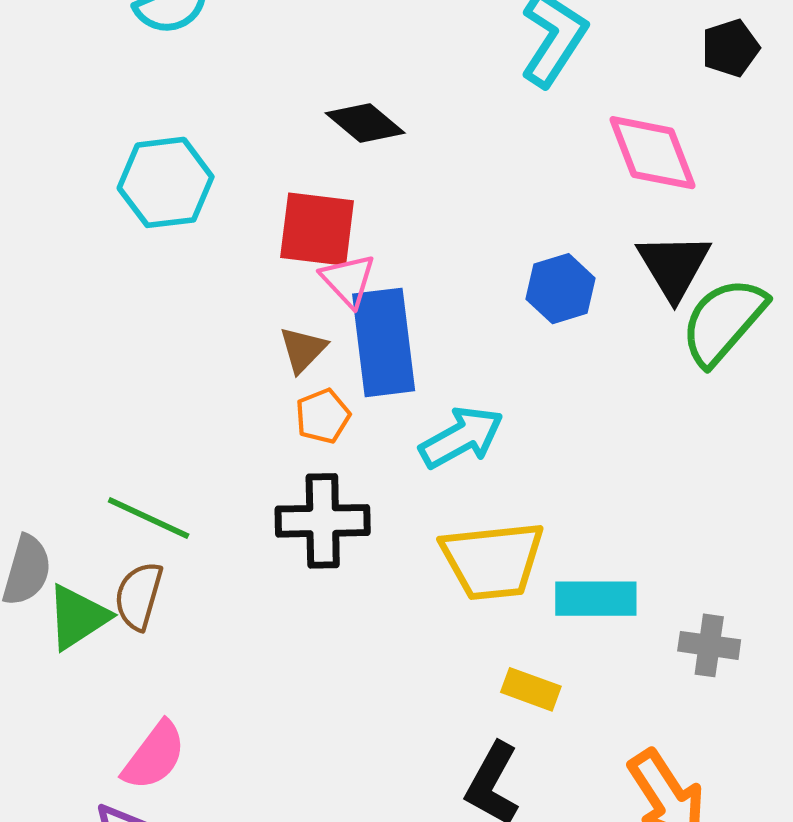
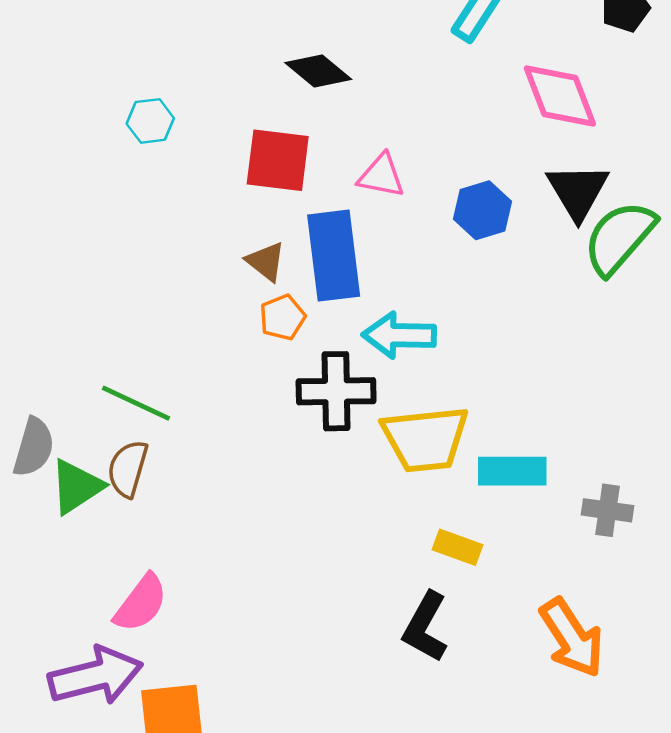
cyan hexagon: (166, 182) -> (150, 121), size x0.6
pink triangle: (348, 280) -> (381, 176), moved, turned -36
brown triangle: (303, 350) -> (266, 261), turned -36
cyan arrow: (461, 437) -> (399, 335), turned -150
black cross: (323, 521) -> (336, 391), moved

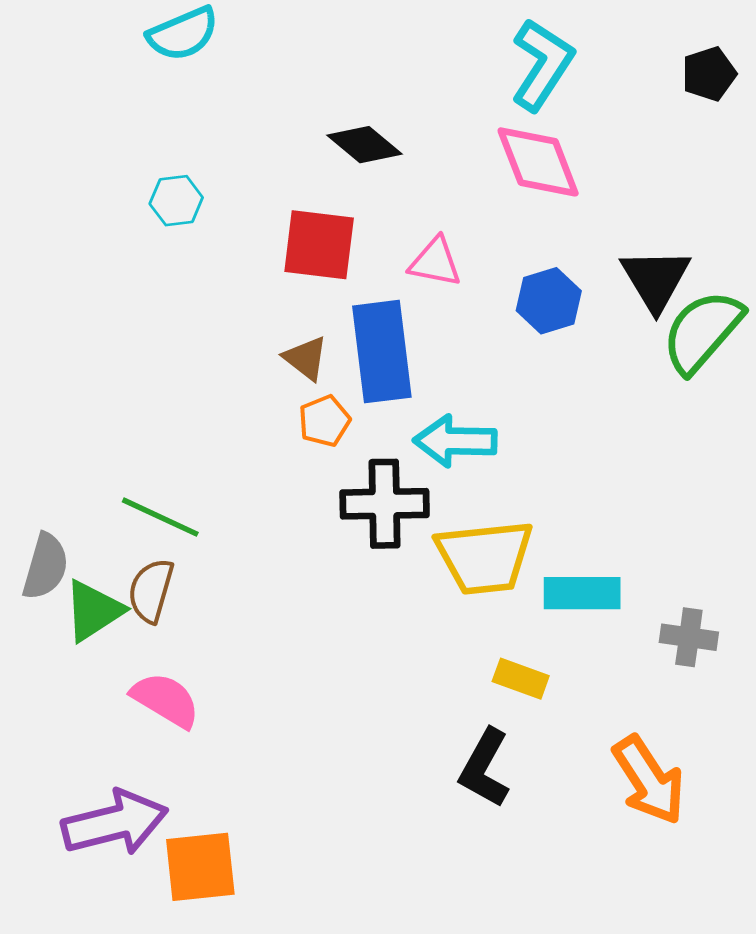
pink diamond: (560, 96) -> (538, 162), moved
pink semicircle: (141, 603) -> (166, 700), moved, turned -96

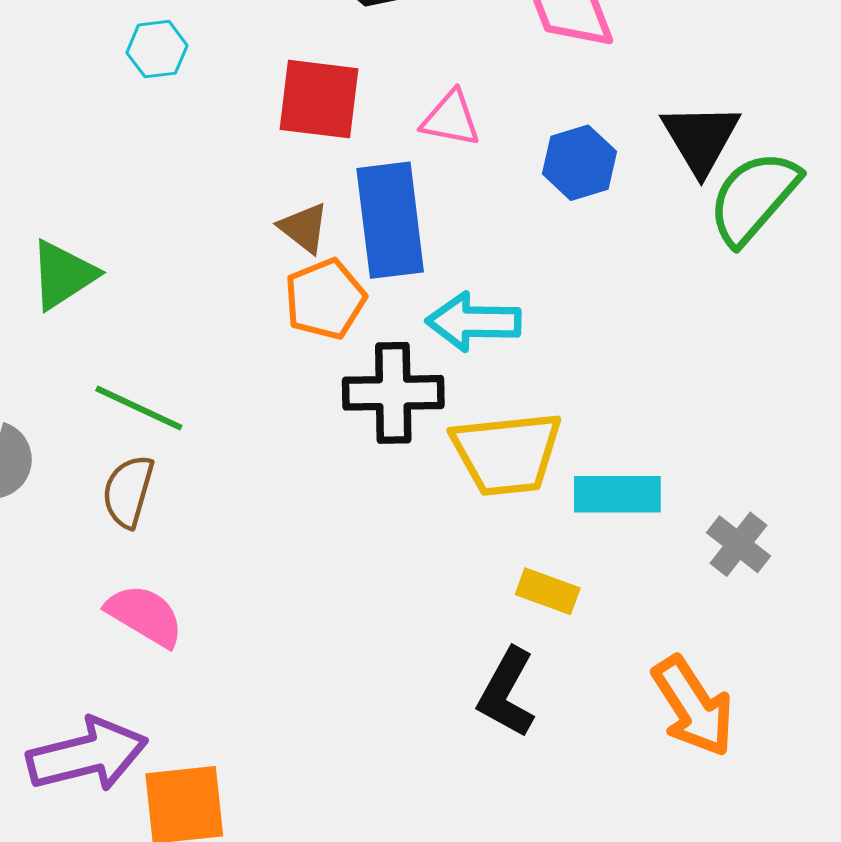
orange pentagon: (324, 421) -> (325, 299), size x1.4
green triangle: (93, 611) -> (63, 275), moved
gray cross: (689, 637) -> (739, 544), turned 30

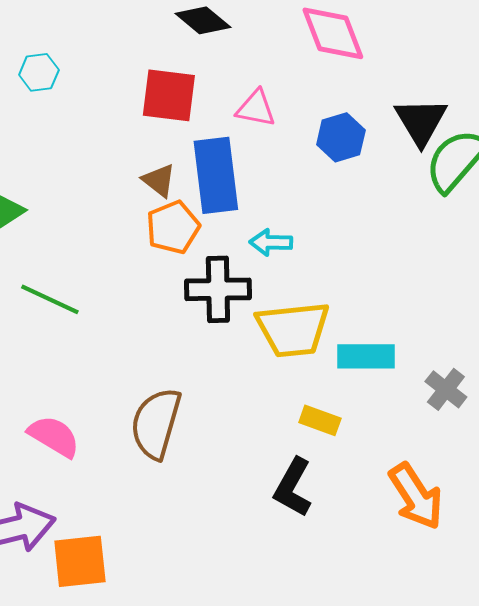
cyan hexagon: (157, 49) -> (39, 72), moved
cyan arrow: (473, 322) -> (271, 242), size x0.7
brown semicircle: (128, 491) -> (156, 423), moved, size x1.5

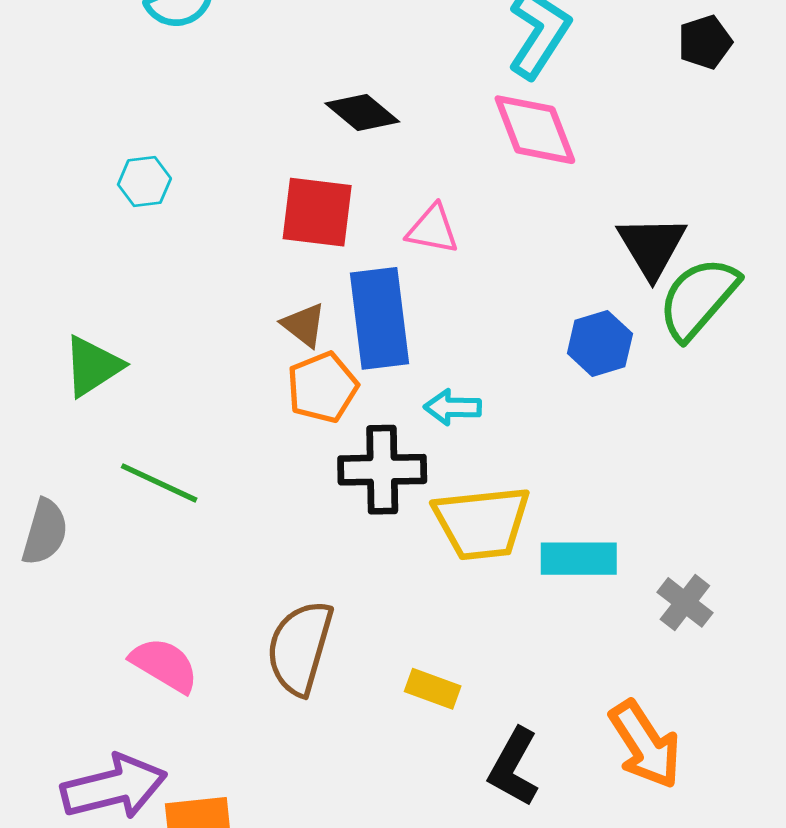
blue hexagon: (341, 137) -> (600, 344), moved
yellow rectangle: (320, 420) -> (433, 689), moved
black L-shape: (293, 487) -> (514, 767), moved

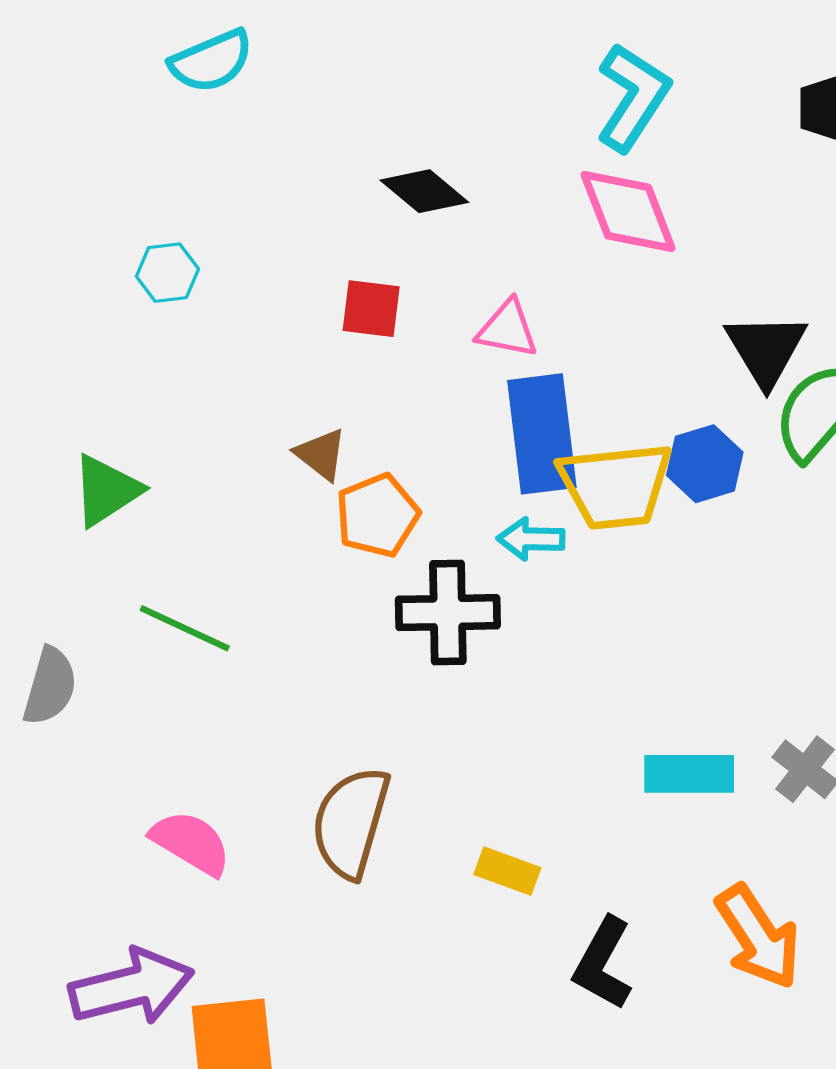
red square: (317, 212) -> (371, 309), size x0.7
blue rectangle: (380, 318) -> (542, 434), moved
brown triangle: (304, 325) -> (321, 454), moved
yellow trapezoid: (482, 523) -> (616, 486), moved
cyan rectangle: (579, 559) -> (689, 774), moved

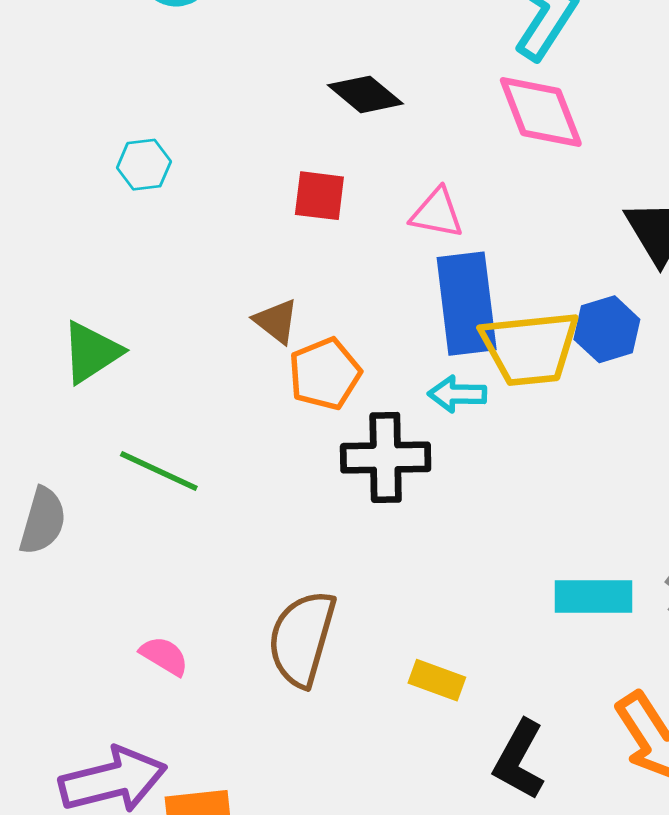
pink semicircle: (191, 843) -> (164, 656), size x0.7

